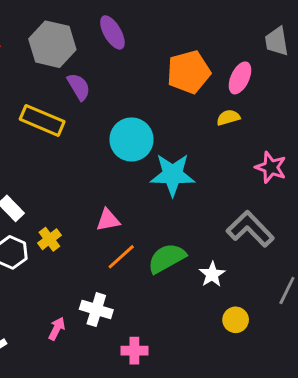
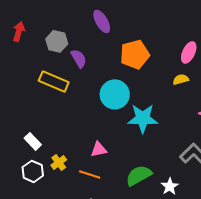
gray hexagon: (52, 44) -> (57, 41), moved, size x0.7
orange pentagon: (189, 72) -> (135, 54), moved
orange line: (121, 257) -> (90, 174), moved, turned 60

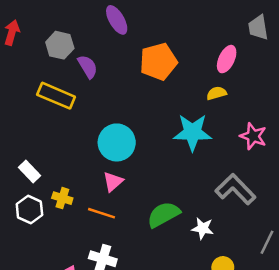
cyan circle: (115, 94) -> (117, 142), moved
cyan star: (143, 118) -> (192, 132), moved
pink triangle: (99, 149) -> (113, 182), turned -30
yellow cross: (59, 162) -> (62, 198), turned -35
white star: (170, 186) -> (203, 228), turned -30

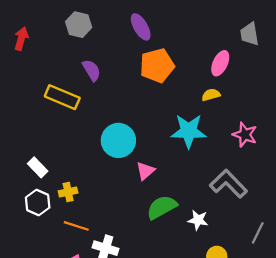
purple ellipse: (117, 20) -> (141, 27), moved
gray hexagon: (60, 45) -> (79, 25), moved
pink triangle: (113, 182) -> (145, 171), moved
yellow cross: (62, 198) -> (68, 192), turned -30
orange line: (102, 213) -> (76, 226), moved

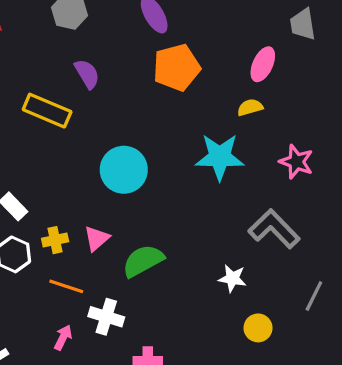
pink triangle: (145, 171) -> (97, 238), moved
green semicircle: (162, 207) -> (143, 261), moved

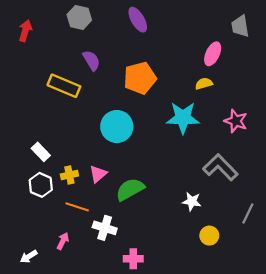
orange pentagon: (177, 67) -> (140, 78), moved
pink arrow: (63, 338) -> (63, 241), moved

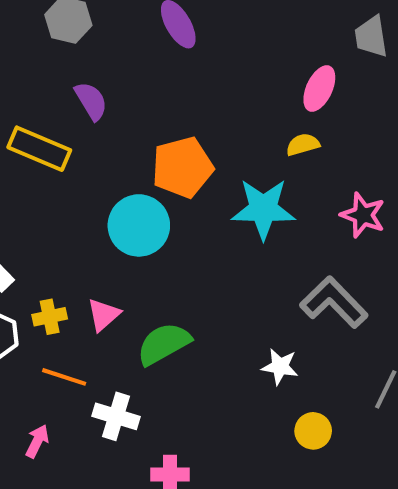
orange pentagon: (140, 78) -> (182, 167), moved

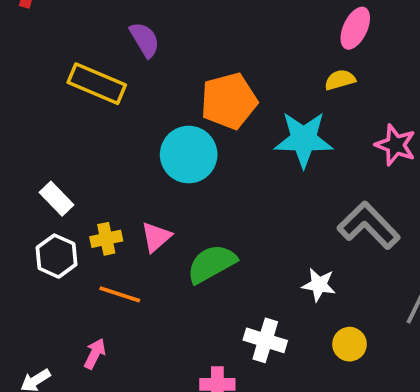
white cross: (116, 416) -> (265, 340), moved

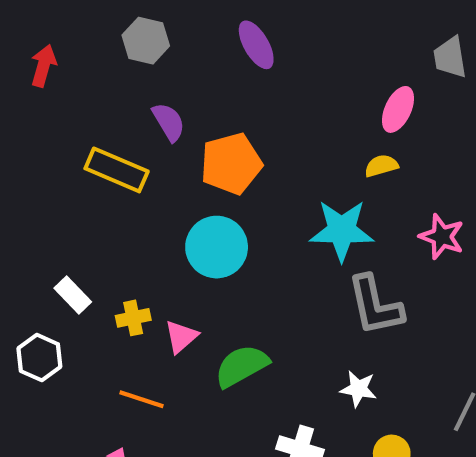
orange pentagon: (229, 101) -> (231, 164), moved
gray L-shape: (369, 225) -> (375, 305), moved, turned -148
yellow cross: (106, 239) -> (133, 318), moved
white hexagon: (57, 256) -> (39, 358), moved

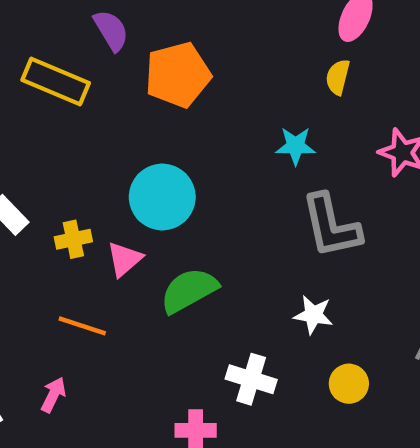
yellow semicircle: (381, 166) -> (338, 77), turned -60
cyan star: (342, 230) -> (296, 146), size x0.6
cyan circle: (217, 247) -> (162, 197), moved

